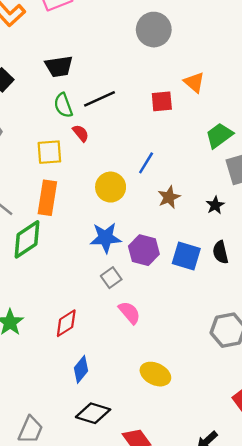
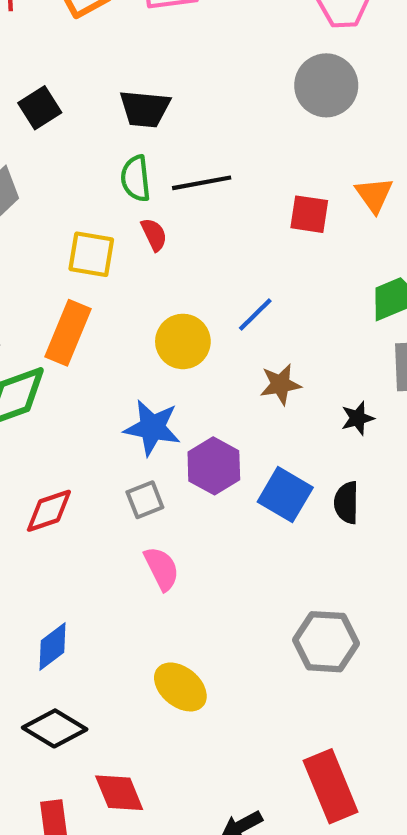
red diamond: (66, 323) -> (49, 511), moved

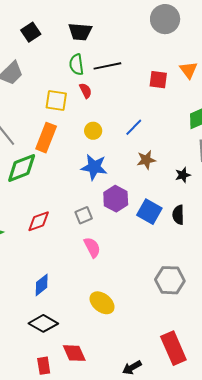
yellow circle: (183, 341) -> (93, 131), moved, size x0.7
blue star: (152, 428) -> (94, 167), moved

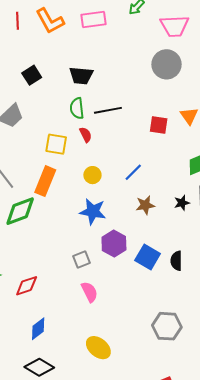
black star: (183, 175) -> (182, 203), moved
red diamond: (39, 221) -> (27, 286), moved

